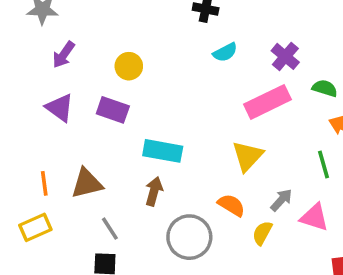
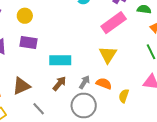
yellow circle: (129, 66) -> (25, 16), moved
brown arrow: (154, 191) -> (59, 84), turned 35
gray arrow: (281, 200) -> (84, 82), moved

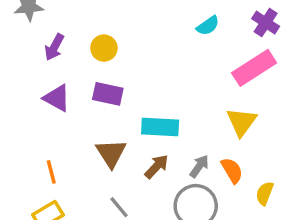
orange semicircle: (104, 84) -> (232, 170), turned 35
brown triangle: (21, 86) -> (111, 153), moved, turned -42

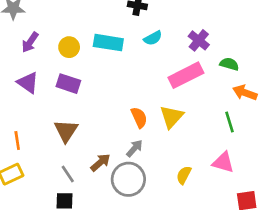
cyan rectangle: (160, 127) -> (108, 43), moved
brown arrow: (157, 166) -> (100, 162), moved
orange semicircle: (232, 170) -> (139, 117), moved

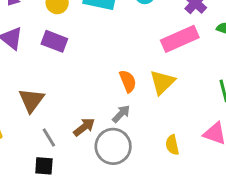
brown triangle: (66, 131) -> (31, 100), moved
yellow semicircle: (184, 175) -> (172, 145), turned -42

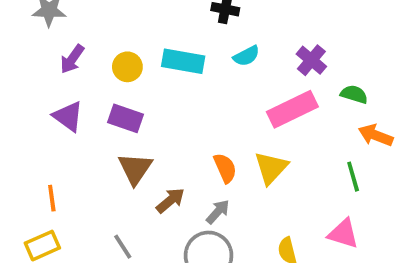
brown triangle: (31, 100) -> (135, 169), moved
brown arrow: (84, 127) -> (170, 200), moved

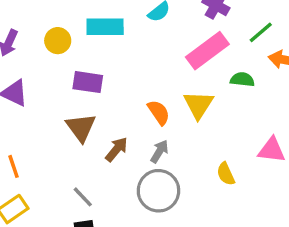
green semicircle: (354, 94) -> (242, 79), moved
purple rectangle: (126, 118) -> (88, 82), moved
green line: (353, 177) -> (261, 32), moved, turned 76

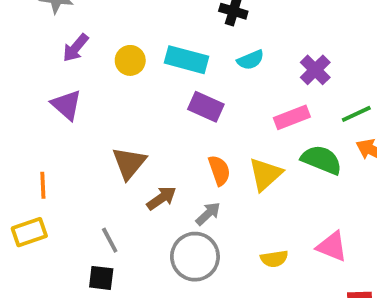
pink rectangle: (207, 51) -> (292, 117), size x0.7
green semicircle: (242, 79) -> (321, 160), size x1.5
purple rectangle: (88, 82) -> (206, 107), moved
yellow semicircle: (226, 174) -> (274, 259), turned -90

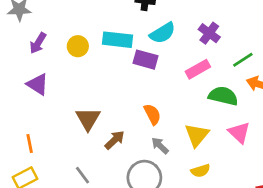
cyan semicircle: (251, 60) -> (163, 33), size x1.4
purple rectangle: (206, 107) -> (145, 60), moved
yellow triangle: (265, 174) -> (197, 135), moved
gray arrow: (208, 214) -> (160, 146), moved, turned -84
pink triangle: (332, 247) -> (239, 133), moved, turned 30

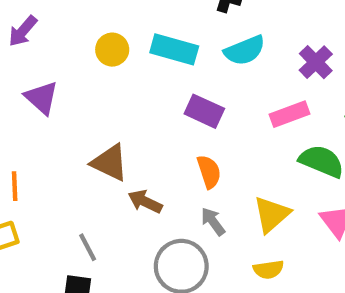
purple arrow: (38, 43) -> (23, 31), moved
purple rectangle: (145, 60) -> (204, 111), moved
brown triangle: (88, 119) -> (110, 163), turned -44
brown arrow: (115, 140) -> (145, 202), turned -120

